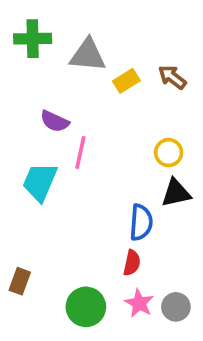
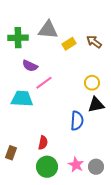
green cross: (33, 39) -> (18, 38), moved
pink line: (80, 153) -> (44, 83), turned 42
cyan trapezoid: (40, 182) -> (22, 99), turned 70
red semicircle: (132, 263) -> (43, 143), moved

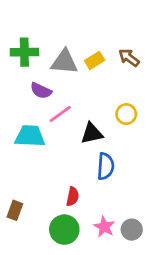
gray triangle: (48, 30) -> (64, 62), moved
black triangle: (96, 105) -> (92, 133), moved
red semicircle: (43, 143) -> (73, 197), moved

